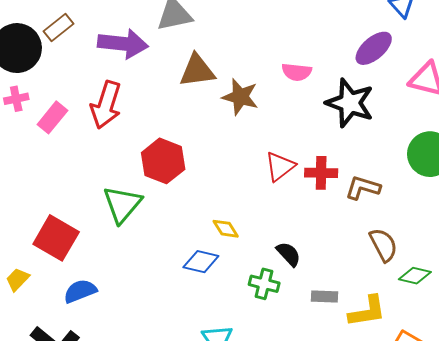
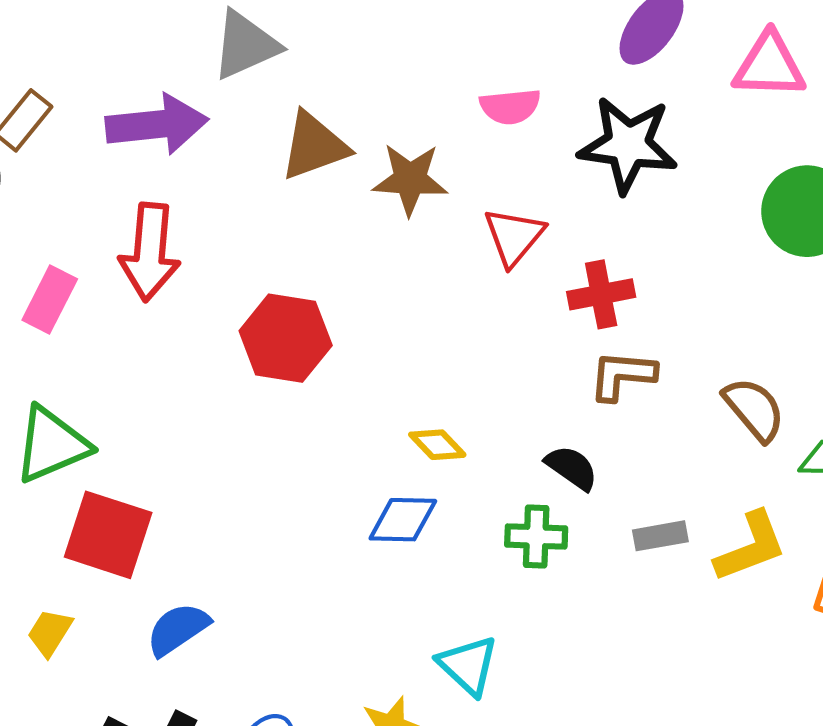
red triangle: (280, 166) -> (514, 237), moved
brown L-shape: (363, 188) -> (622, 375), moved
green triangle: (122, 204) -> (52, 445), moved, turned 39

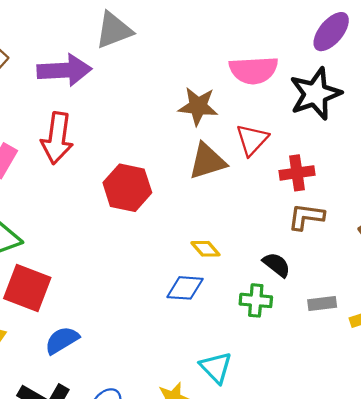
pink semicircle: (510, 106) -> (254, 70), size x1.5
black star: (628, 145) -> (315, 94), turned -30
brown triangle: (314, 146) -> (207, 161), moved

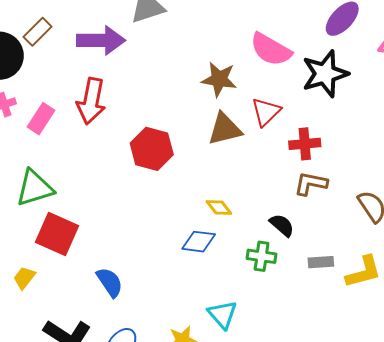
pink semicircle: (254, 70) -> (271, 49), turned 30
blue semicircle: (62, 340) -> (110, 282), moved, turned 84

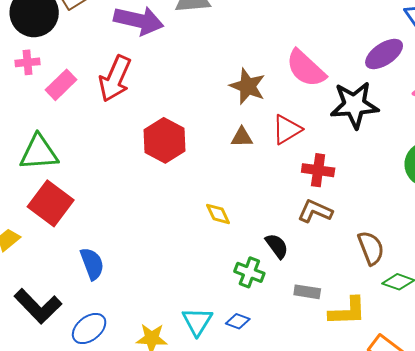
brown triangle: (225, 129) -> (242, 137), size x0.6
blue diamond: (199, 242) -> (238, 321), moved, size x0.7

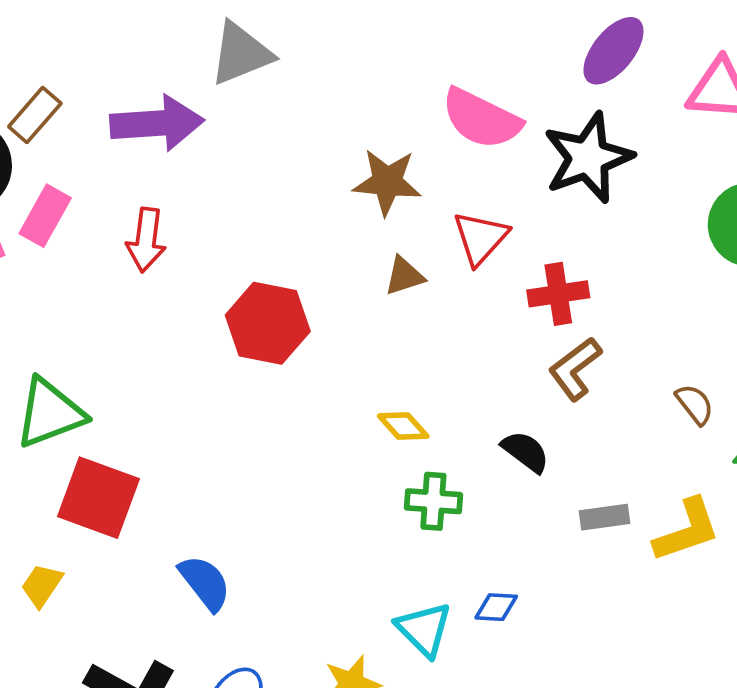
red arrow: (115, 79) -> (146, 240), size x0.7
pink rectangle: (61, 85) -> (45, 216), moved
brown L-shape: (315, 211) -> (575, 369), turned -44
brown semicircle: (371, 248) -> (695, 404), size x0.7
green cross: (249, 272) -> (433, 501), moved

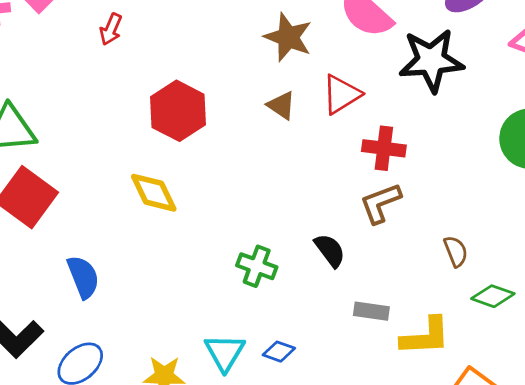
red arrow: (146, 240) -> (111, 29), size x0.7
brown triangle: (404, 276) -> (281, 105), turned 36
yellow diamond: (403, 426) -> (154, 193), moved, size x1.4

